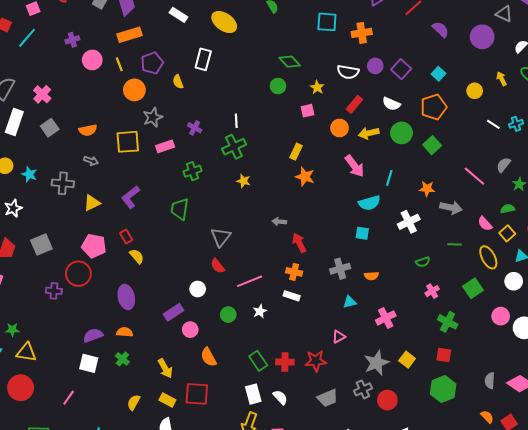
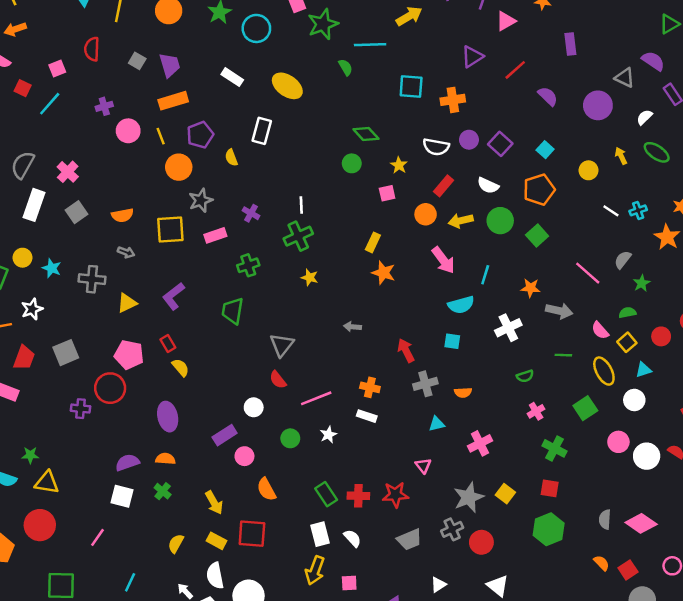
red arrow: (299, 243) -> (406, 350), moved
pink triangle: (339, 337) -> (423, 466), turned -40

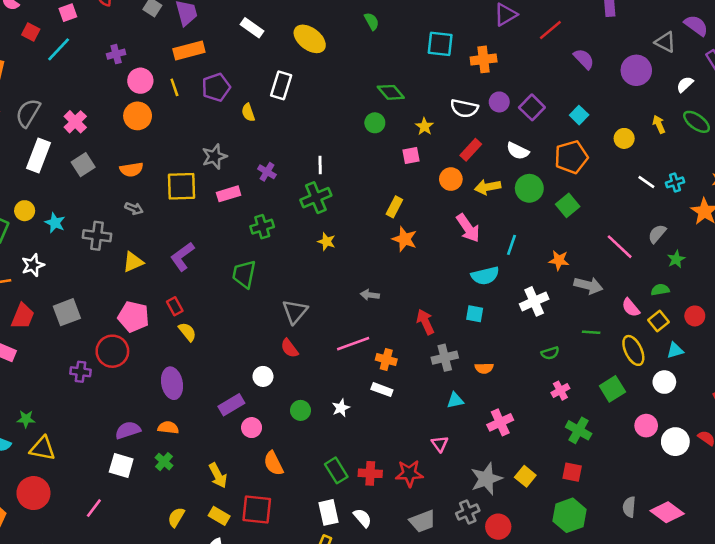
orange circle: (179, 167) -> (138, 116), moved
pink line: (316, 398) -> (353, 344), moved

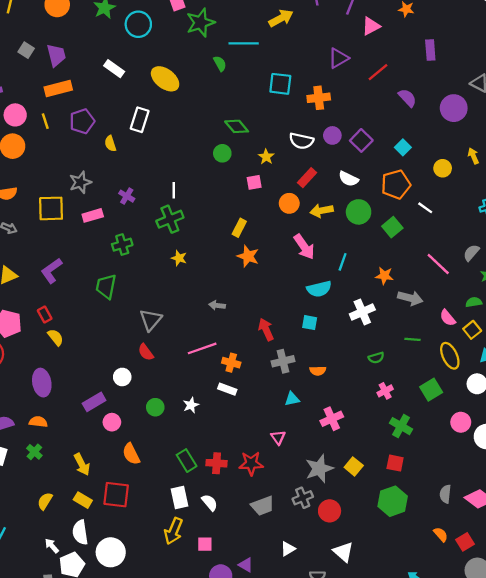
white line: (646, 182) -> (425, 208), moved

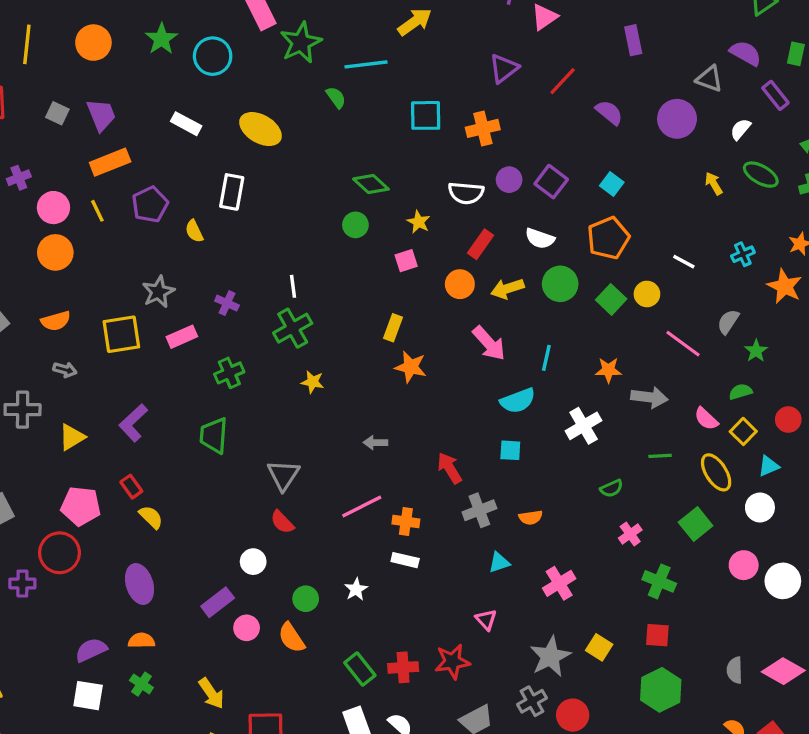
yellow circle: (443, 168) -> (647, 294), moved
white line: (425, 208) -> (684, 262), moved
orange semicircle: (131, 454) -> (292, 638), moved

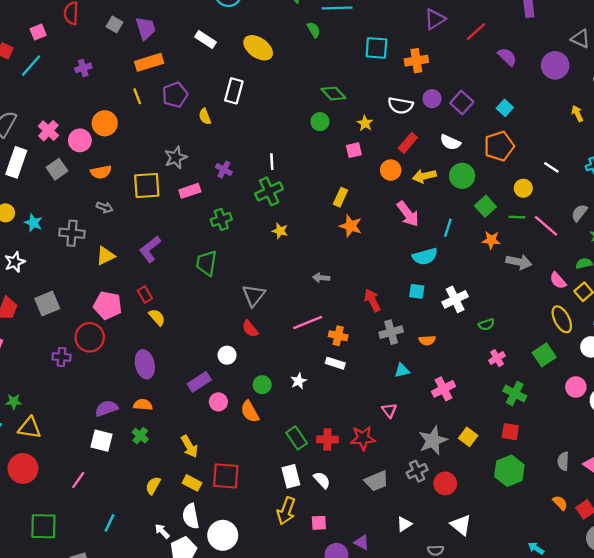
pink circle: (53, 208) -> (80, 140), moved
green square: (611, 299) -> (485, 206), moved
white cross: (584, 426) -> (455, 299), moved
green line: (660, 456) -> (517, 217), moved

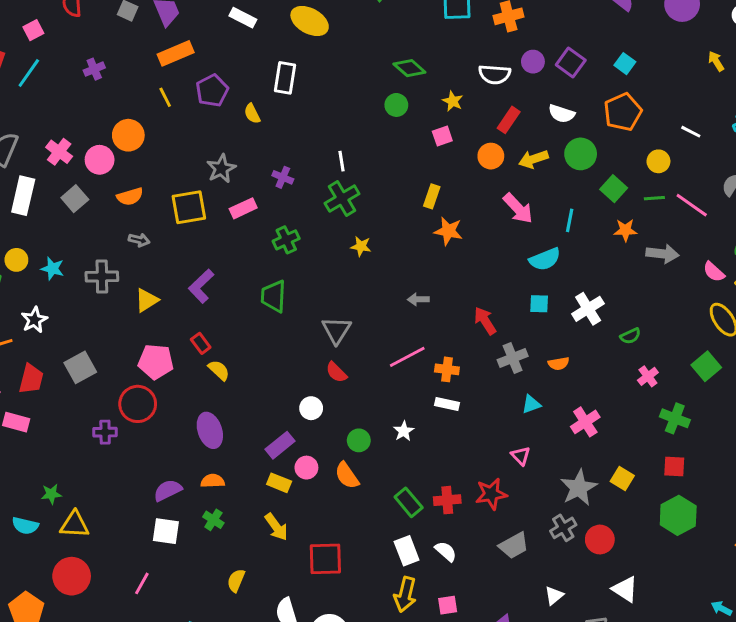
yellow rectangle: (192, 483) -> (279, 483), moved

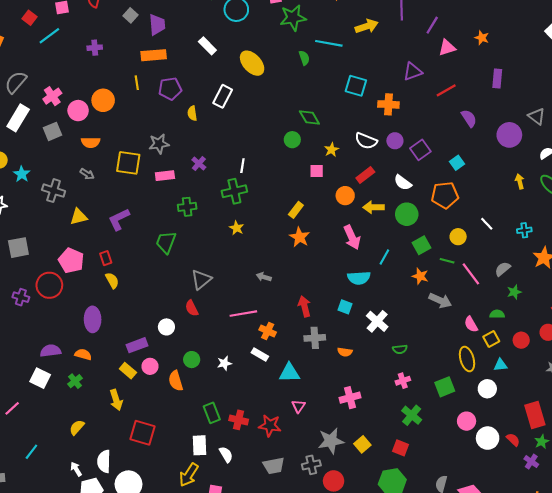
white cross: (588, 309) -> (377, 321), turned -35
cyan triangle: (531, 404) -> (289, 373), moved, size x1.5

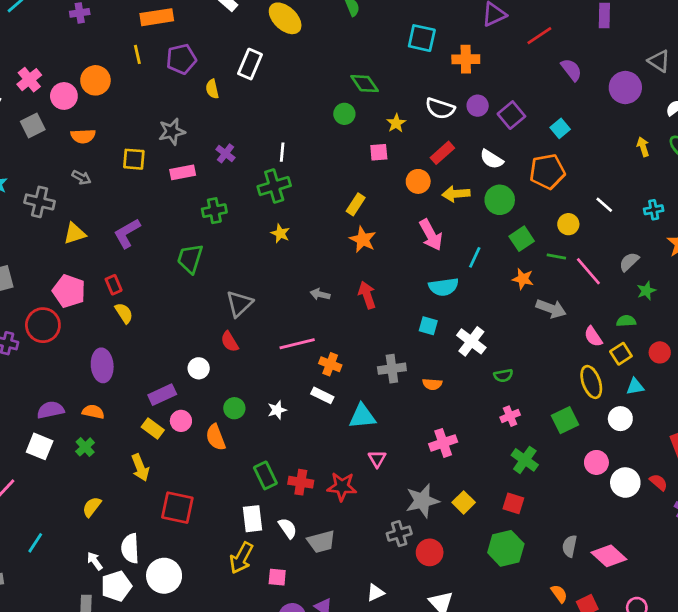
yellow square: (128, 163) -> (134, 159), size x0.7
red arrow: (304, 306) -> (367, 295), moved
gray trapezoid: (274, 466) -> (321, 542), moved

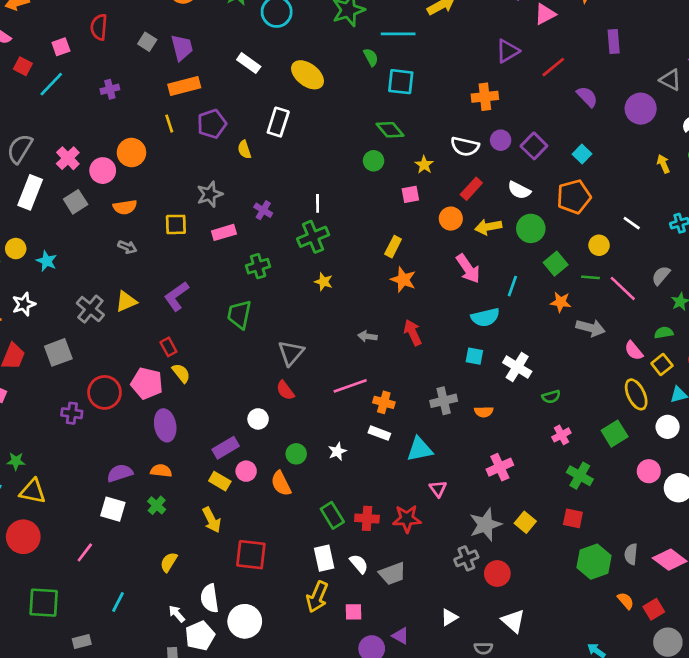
cyan square: (422, 38) -> (401, 82), moved
gray cross: (40, 202) -> (90, 309), moved, turned 32
pink pentagon: (69, 291) -> (147, 383), moved
green hexagon: (506, 548) -> (594, 562), moved

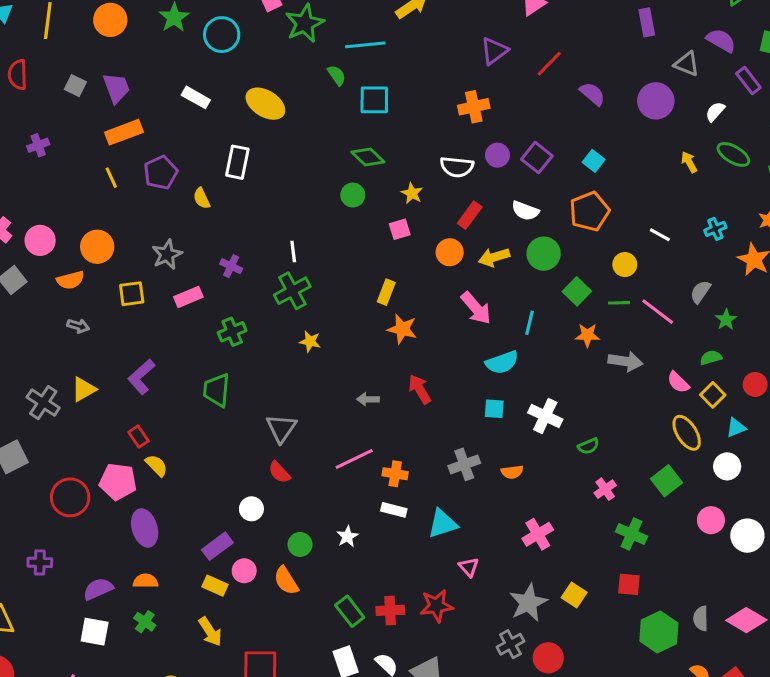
purple rectangle: (614, 42) -> (647, 22), moved
orange circle: (131, 152) -> (97, 247), moved
purple cross: (72, 413) -> (40, 562), moved

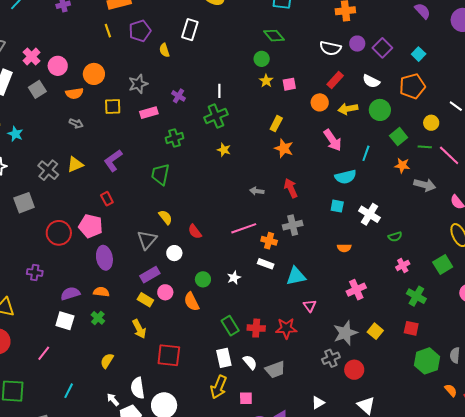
yellow star: (412, 193) -> (266, 81), moved
gray triangle: (281, 428) -> (147, 240), moved
gray cross: (464, 464) -> (293, 225), moved
yellow semicircle: (156, 465) -> (165, 217), moved

